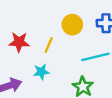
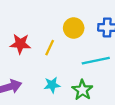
cyan star: (41, 72) -> (52, 85), moved

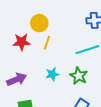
yellow circle: (74, 28) -> (39, 23), moved

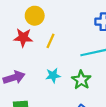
yellow circle: (39, 23) -> (35, 16), moved

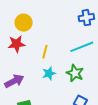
yellow line: (50, 41) -> (45, 52), moved

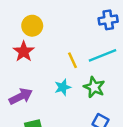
red star: (17, 44) -> (24, 51), turned -30
yellow line: (45, 52) -> (72, 60), moved, turned -40

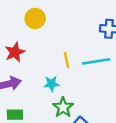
red star: (24, 51) -> (15, 52), moved
green star: (94, 87) -> (63, 107), moved

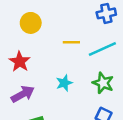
yellow line: (66, 60) -> (71, 42), moved, turned -63
green star: (63, 107) -> (103, 83), moved

